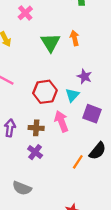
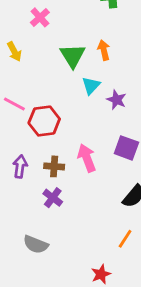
red hexagon: (45, 92) -> (44, 121), moved
cyan triangle: (72, 95) -> (91, 86), moved
orange line: (78, 162) -> (125, 239), moved

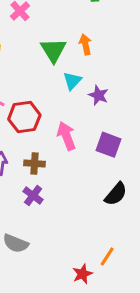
pink arrow: (87, 158) -> (66, 136), moved
orange line: (125, 239) -> (107, 257), moved

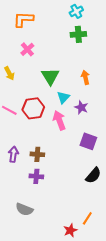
orange arrow: (85, 44) -> (85, 77), moved
red hexagon: (24, 117) -> (33, 108), moved
pink arrow: (66, 136) -> (59, 120), moved
purple cross: (33, 195) -> (36, 176), turned -32

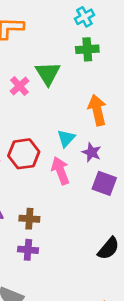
pink cross: (27, 49) -> (20, 86), moved
green triangle: (50, 76) -> (48, 73), moved
orange arrow: (85, 77) -> (97, 110), size x1.5
purple square: (88, 141) -> (104, 183), moved

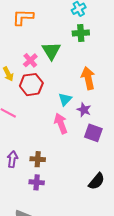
red hexagon: (24, 154) -> (31, 85), moved

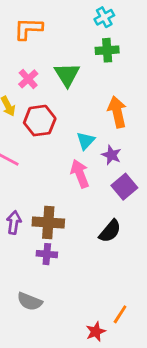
pink cross: (30, 60) -> (28, 79), moved
purple square: (93, 133) -> (124, 187), turned 30
brown cross: (38, 159) -> (48, 222), size x1.5
black semicircle: (97, 181) -> (110, 231), moved

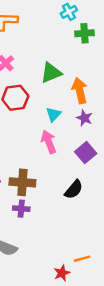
green cross: (107, 50) -> (84, 33), moved
green triangle: (67, 75) -> (51, 73), moved, turned 40
purple star: (111, 155) -> (84, 118), moved
orange line: (120, 314) -> (82, 259), turned 42

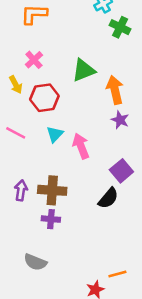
green cross: (84, 33) -> (120, 27), turned 30
cyan triangle: (53, 114) -> (55, 134), moved
purple square: (86, 153) -> (121, 171), moved

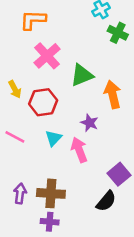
pink cross: (34, 60) -> (47, 56), moved, size x1.5
purple star: (120, 120) -> (89, 123), moved

